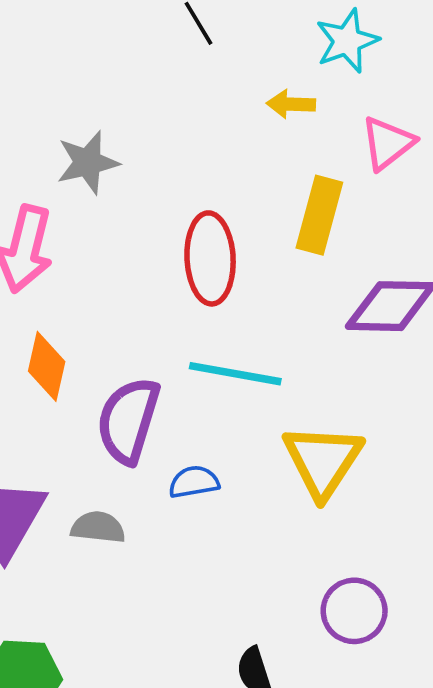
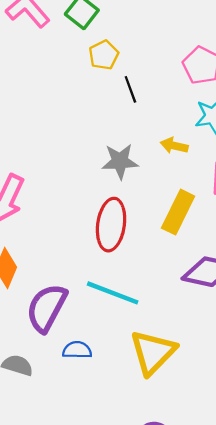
gray star: (88, 162) -> (120, 161), moved

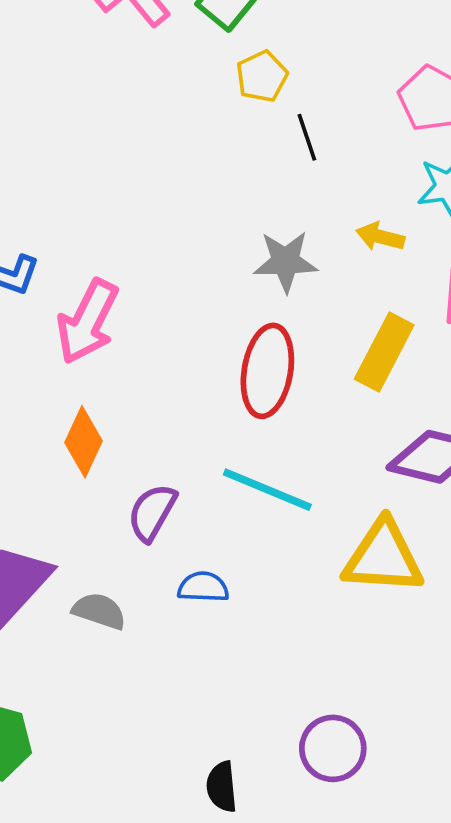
purple semicircle: (47, 308) -> (152, 512), size x0.7
yellow triangle: (153, 352) -> (383, 557), moved, turned 48

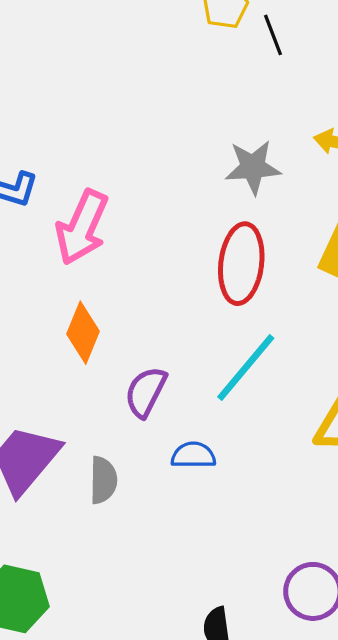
black line: (307, 137) -> (273, 35), moved
cyan line: (267, 490) -> (246, 367), turned -70
gray semicircle: (99, 611) -> (103, 480), turned 75

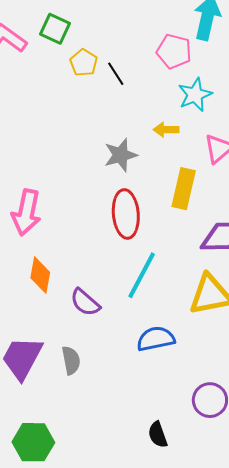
purple semicircle: (146, 392) -> (85, 302), turned -64
blue semicircle: (193, 455) -> (156, 339), moved, size x1.4

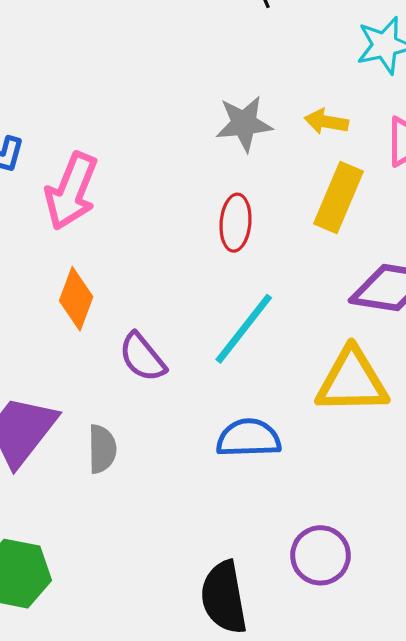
yellow arrow: (166, 130) -> (326, 122), moved
red ellipse: (126, 214) -> (235, 223), size x0.7
black semicircle: (158, 435) -> (224, 597), size x1.6

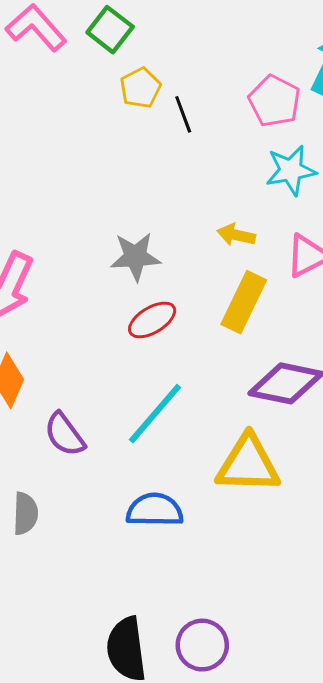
gray star: (244, 124) -> (135, 257), moved
red ellipse: (235, 223) -> (152, 320), turned 51
purple circle: (320, 555) -> (202, 645), moved

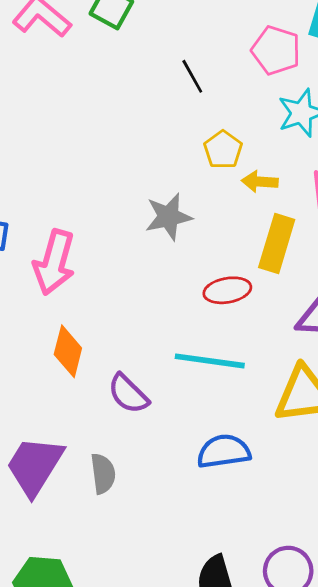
yellow pentagon: (140, 88) -> (223, 150), moved
red ellipse: (152, 320) -> (227, 290), moved, turned 30
cyan line: (155, 414) -> (210, 361), turned 66

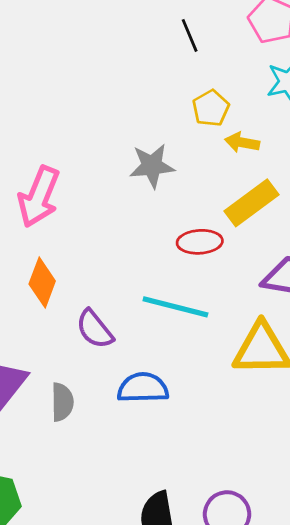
yellow rectangle: (277, 243) -> (251, 203), turned 30
blue semicircle: (224, 451) -> (143, 388), moved

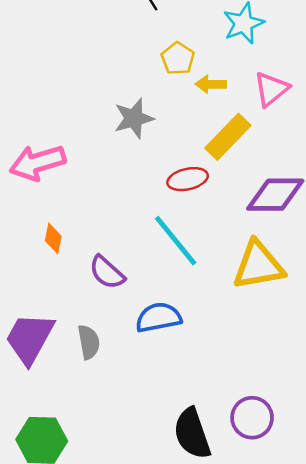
pink arrow: (39, 197) -> (38, 163), turned 60
orange diamond: (42, 282) -> (53, 238), size x0.7
cyan line: (175, 307) -> (176, 241), turned 46

